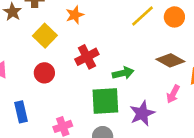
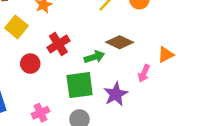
brown diamond: (170, 60) -> (120, 42), moved
red circle: (44, 73) -> (30, 64), moved

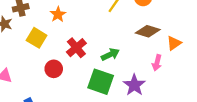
brown diamond: (120, 42) -> (148, 31), moved
green square: (80, 85) -> (101, 82), turned 35

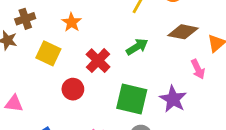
green arrow: (110, 55) -> (137, 47), moved
pink arrow: (157, 63) -> (198, 69), turned -35

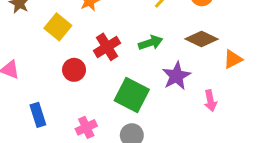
pink arrow: (198, 69) -> (210, 101), moved
purple star: (173, 99) -> (176, 76), moved

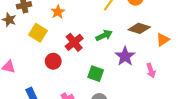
green square: (132, 95) -> (96, 74), size x0.7

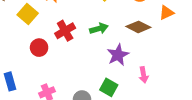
orange triangle: (163, 40) -> (166, 13), moved
green square: (96, 74) -> (109, 87), moved

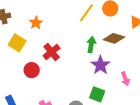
green arrow: (99, 29) -> (91, 45), moved, turned -56

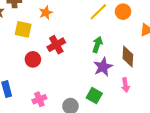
brown diamond: (114, 38) -> (128, 56), moved, turned 65
yellow square: (17, 43) -> (23, 29), turned -30

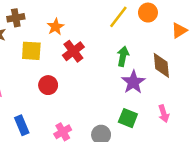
red cross: (56, 45) -> (73, 51), moved
pink arrow: (125, 85) -> (164, 114), moved

